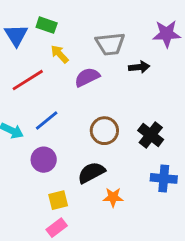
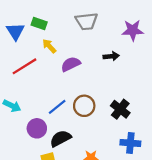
gray trapezoid: (110, 44) -> (86, 21), moved
blue line: (47, 121) -> (57, 107), moved
black semicircle: (91, 173) -> (61, 138), moved

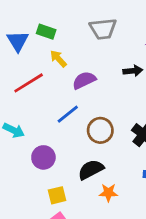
blue line: (57, 107) -> (68, 114), moved
black semicircle: (61, 138) -> (91, 170), moved

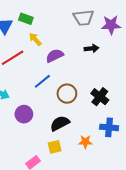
gray trapezoid: (103, 29) -> (83, 18), moved
orange star: (108, 193) -> (85, 142), moved
yellow square: (57, 195) -> (55, 147), moved

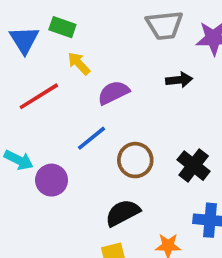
purple circle: (24, 114) -> (52, 180), moved

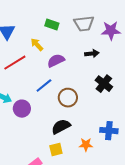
green rectangle: (62, 27) -> (52, 25), moved
black cross: (194, 166) -> (104, 84), moved

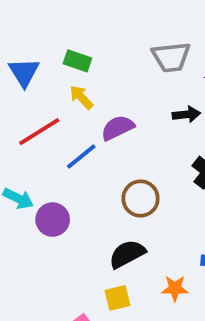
green rectangle: (52, 25) -> (77, 61), moved
blue line: (44, 86) -> (81, 156), moved

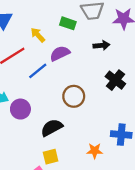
green rectangle: (77, 61) -> (68, 23), moved
black semicircle: (127, 254) -> (52, 128), moved
yellow square: (118, 298) -> (51, 157), moved

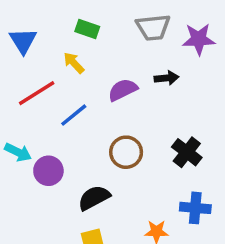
green rectangle: (68, 23) -> (87, 29), moved
purple semicircle: (60, 53) -> (123, 90), moved
black cross: (115, 80) -> (187, 152), moved

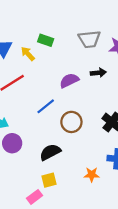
yellow arrow: (74, 63) -> (28, 54), moved
blue line: (74, 115) -> (46, 106), moved
purple circle: (48, 171) -> (12, 143), moved

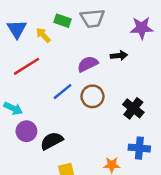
gray trapezoid: (89, 39) -> (92, 18), moved
brown circle: (71, 122) -> (92, 96), moved
black semicircle: (50, 152) -> (52, 141), moved

